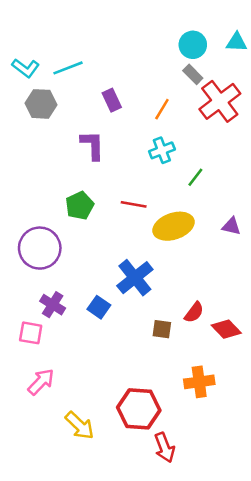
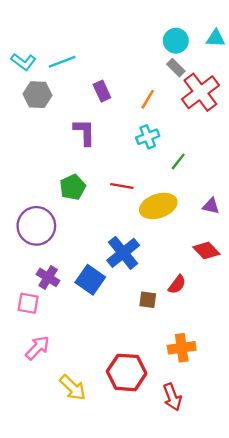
blue square: (99, 307) -> (90, 280), size x1.4
red diamond: (226, 329) -> (206, 250), moved
red arrow: (164, 447) -> (172, 397), moved

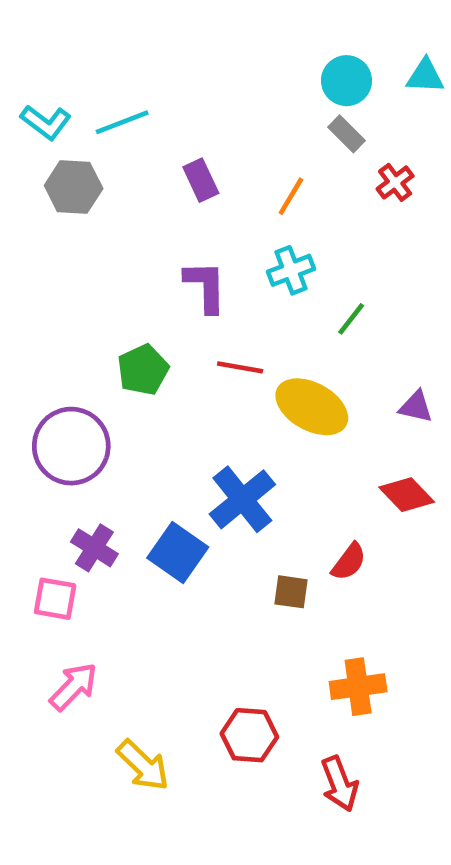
red cross: (200, 92) -> (395, 182), size x0.5
purple L-shape: (84, 132) -> (205, 286), moved
yellow ellipse: (158, 206) -> (312, 407), turned 48
red hexagon: (127, 372) -> (249, 735), size x0.7

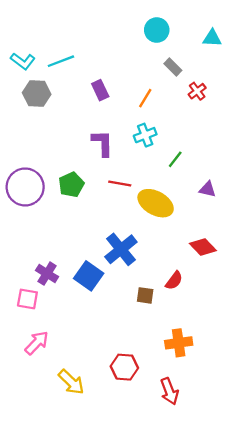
cyan circle: (346, 81) -> (157, 30), moved
purple triangle: (416, 407) -> (208, 189), moved
purple circle: (71, 446) -> (25, 187), moved

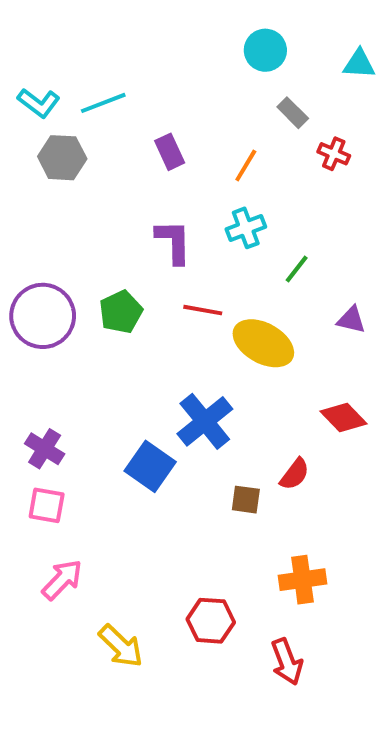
red cross: (197, 91) -> (334, 154), turned -30
purple cross: (47, 274) -> (45, 449), moved

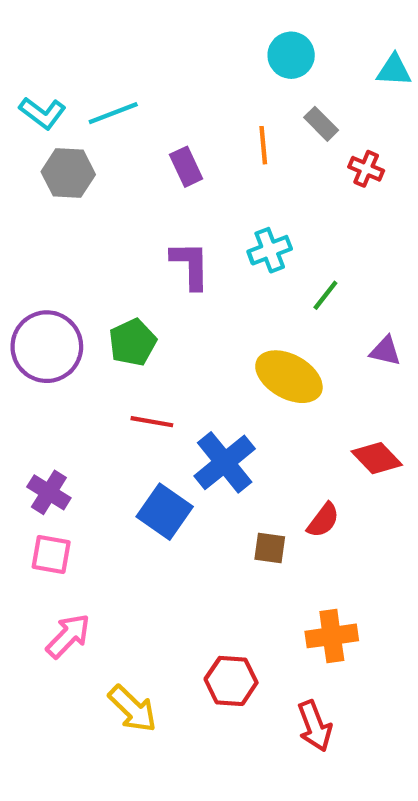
orange line: (246, 165) -> (263, 145), moved, turned -36
red line: (203, 310) -> (152, 422), moved

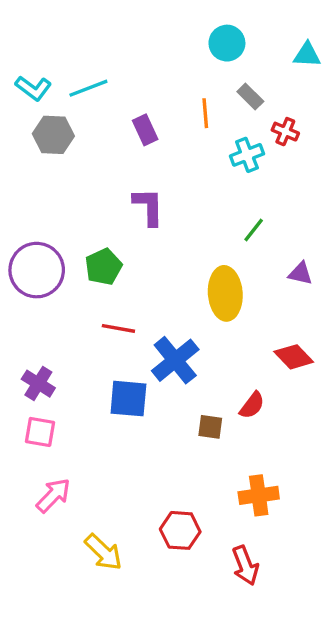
cyan cross: (270, 250) -> (247, 155), moved
yellow ellipse: (289, 377) -> (225, 293), turned 57
blue square: (165, 512) -> (128, 399), turned -30

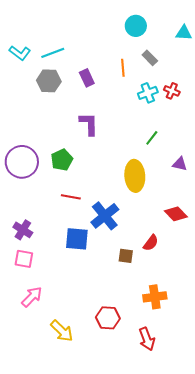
red cross: (285, 132) -> (172, 91), moved
gray hexagon: (53, 135) -> (49, 81), moved

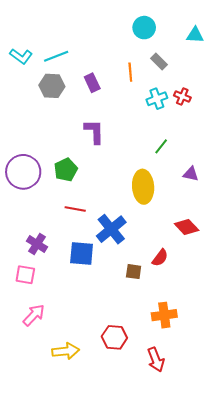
purple cross: (23, 230) -> (37, 244), moved
yellow arrow: (62, 331) -> (66, 351), turned -50

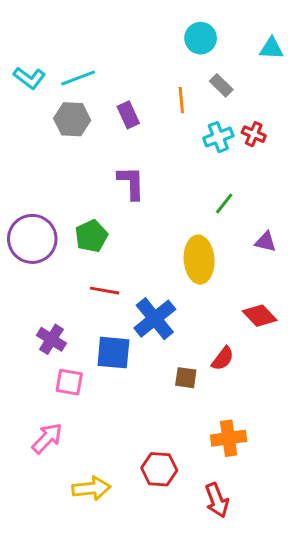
pink square: (25, 275) -> (69, 382), moved

